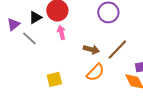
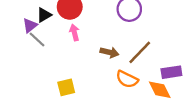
purple triangle: (13, 24) -> (30, 25), moved
orange semicircle: (95, 72) -> (127, 79), moved, turned 72

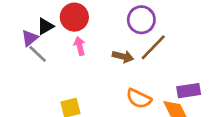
brown arrow: (109, 52) -> (123, 57), moved
brown line: (140, 52) -> (153, 47), moved

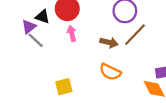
black triangle: (45, 26) -> (42, 17), turned 49
orange semicircle: (139, 99) -> (110, 72), moved

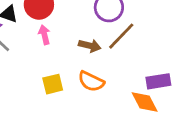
yellow square: (64, 87) -> (53, 84), moved

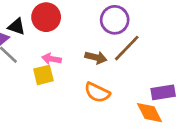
pink arrow: (44, 35) -> (51, 59), moved, turned -66
yellow square: (53, 84) -> (43, 75), moved

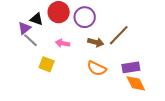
purple circle: (115, 20) -> (85, 17), moved
yellow square: (43, 75) -> (47, 64), moved, turned 35
purple rectangle: (163, 92) -> (131, 67), moved

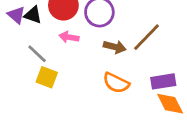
purple triangle: (24, 28) -> (16, 15), moved, turned -40
gray line: (30, 40) -> (37, 54), moved
pink arrow: (63, 43) -> (69, 37), moved

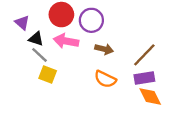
black triangle: (33, 15) -> (36, 39), moved
pink arrow: (69, 37) -> (66, 41), size x1.5
brown line: (147, 37) -> (144, 55), moved

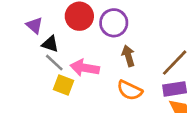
pink arrow: (66, 41) -> (85, 68), moved
brown arrow: (104, 49) -> (128, 56), turned -120

